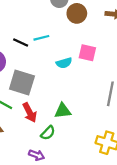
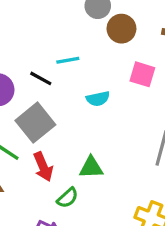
black line: (21, 42) -> (41, 78), moved
pink square: (87, 53) -> (142, 74), moved
gray square: (22, 82) -> (35, 123), turned 30

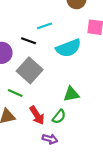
cyan semicircle: (98, 99) -> (68, 48), size x1.6
red arrow: (43, 167) -> (37, 115), moved

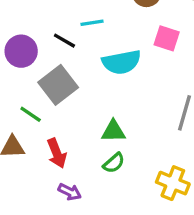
green semicircle: (59, 117) -> (114, 163), moved

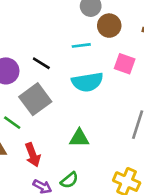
cyan line: (92, 23) -> (81, 45), moved
green semicircle: (114, 163) -> (69, 180), moved

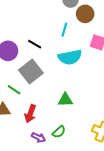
cyan line: (81, 45) -> (64, 30), turned -64
red arrow: (33, 155) -> (30, 114), turned 42

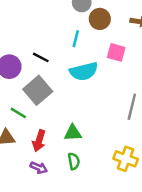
green triangle: (65, 100) -> (73, 133), moved
green semicircle: (59, 132) -> (74, 161), turned -56
purple arrow: (39, 137) -> (39, 168), moved

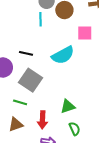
cyan line: (76, 39) -> (41, 19), moved

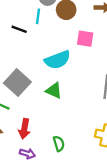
black line: (26, 53) -> (19, 29), moved
green triangle: (68, 106) -> (54, 91), moved, turned 35

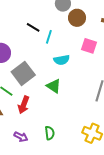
cyan line: (38, 16) -> (49, 37), moved
cyan semicircle: (57, 60) -> (62, 60), size x0.7
red arrow: (24, 129) -> (24, 105), moved

